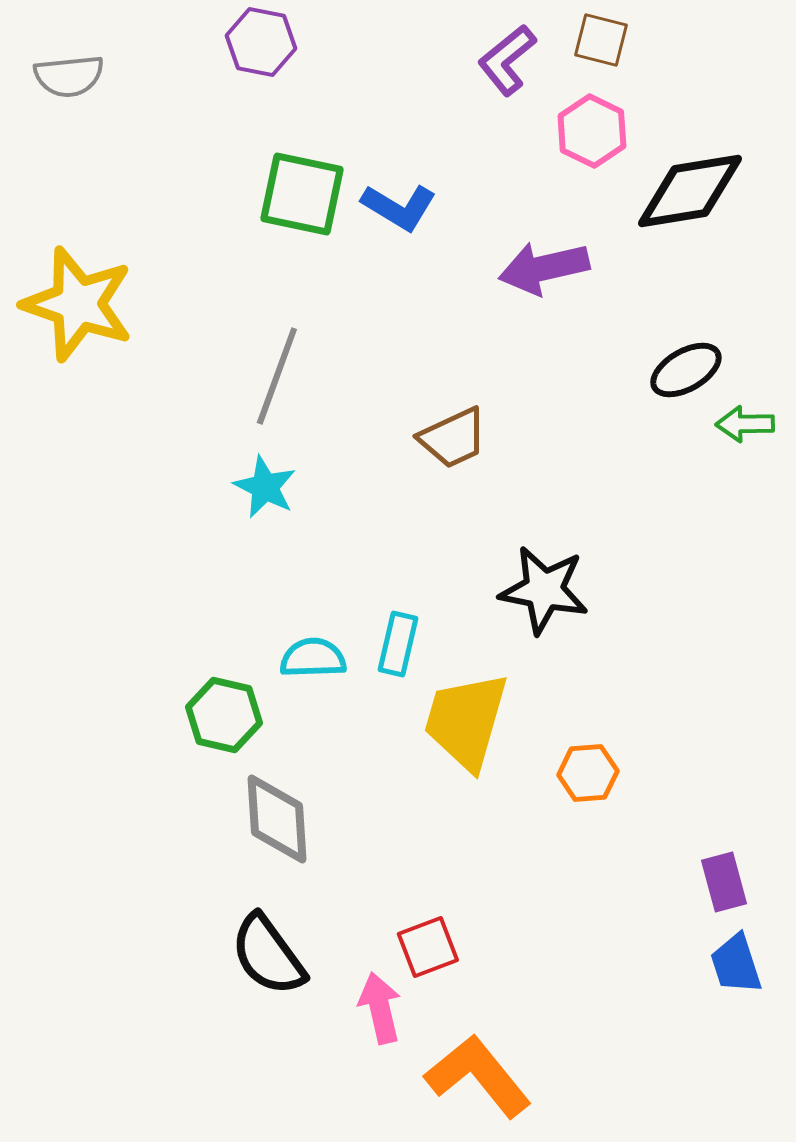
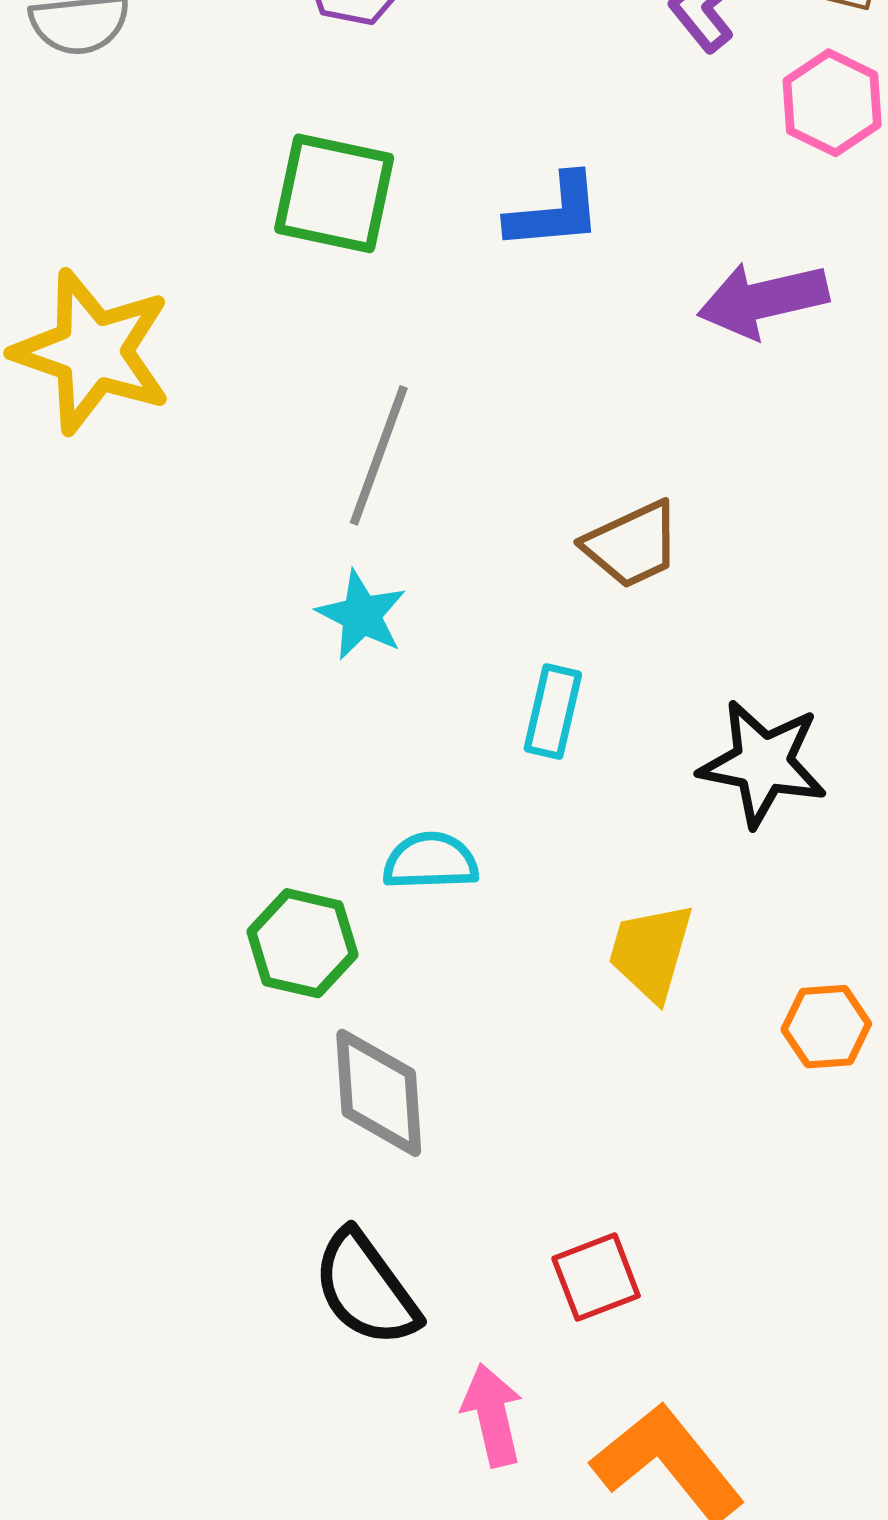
green square: (302, 194) -> (334, 193), moved
blue L-shape: (399, 207) -> (554, 212), turned -36
cyan rectangle: (398, 644) -> (553, 711), moved
yellow trapezoid: (466, 721) -> (651, 952), size x0.7
pink arrow: (380, 1008) -> (492, 1415), moved

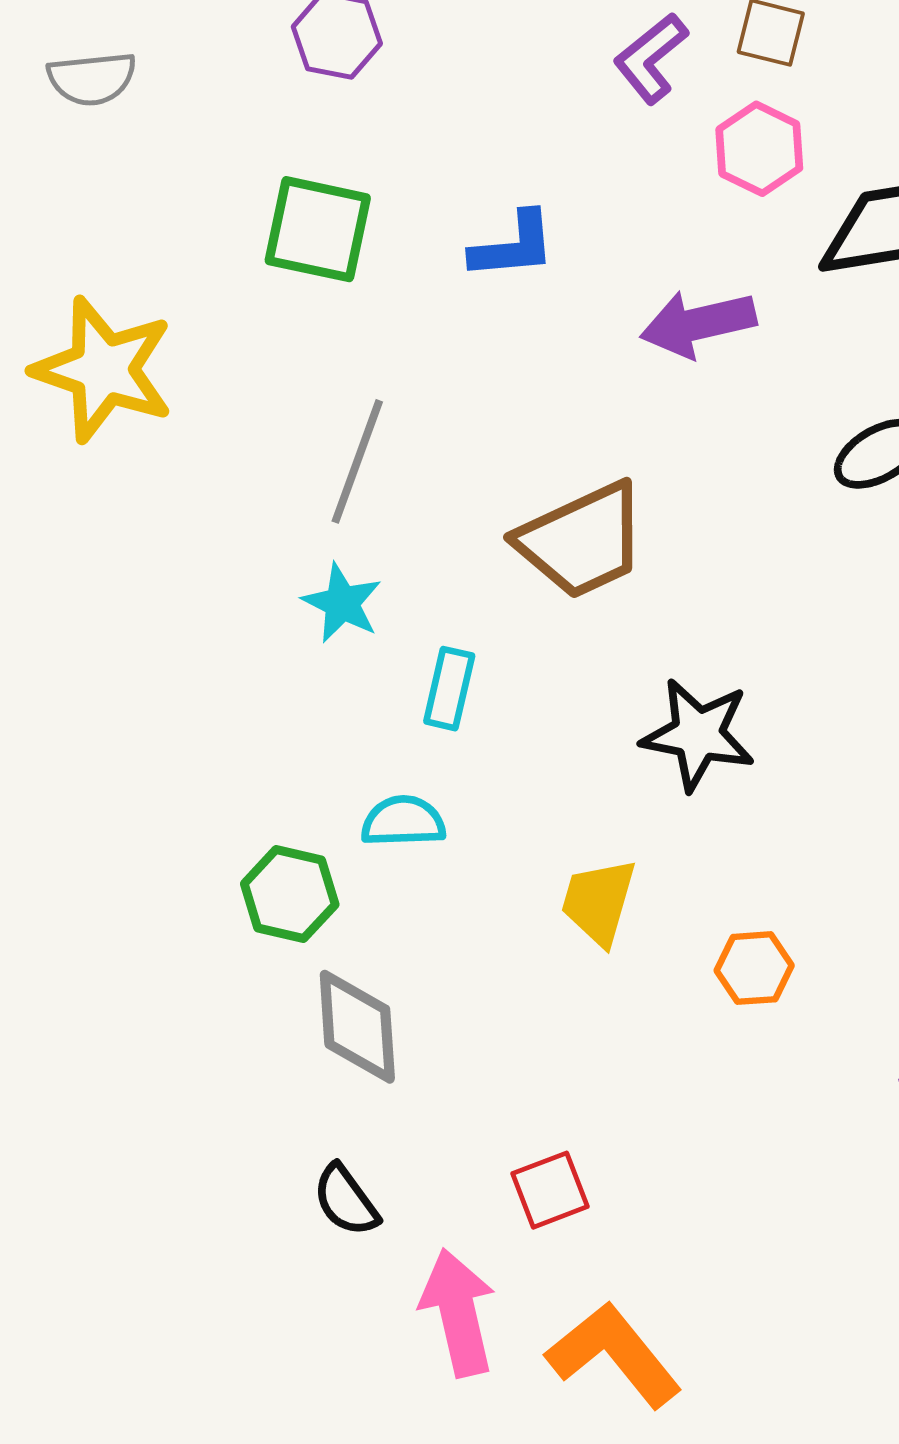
brown trapezoid: (632, 545) -> (582, 541), size x1.5
cyan rectangle: (553, 711) -> (449, 689), moved
black semicircle: (366, 1289) -> (346, 1200), size x0.7
pink arrow: (492, 1415) -> (458, 1313), size x1.4

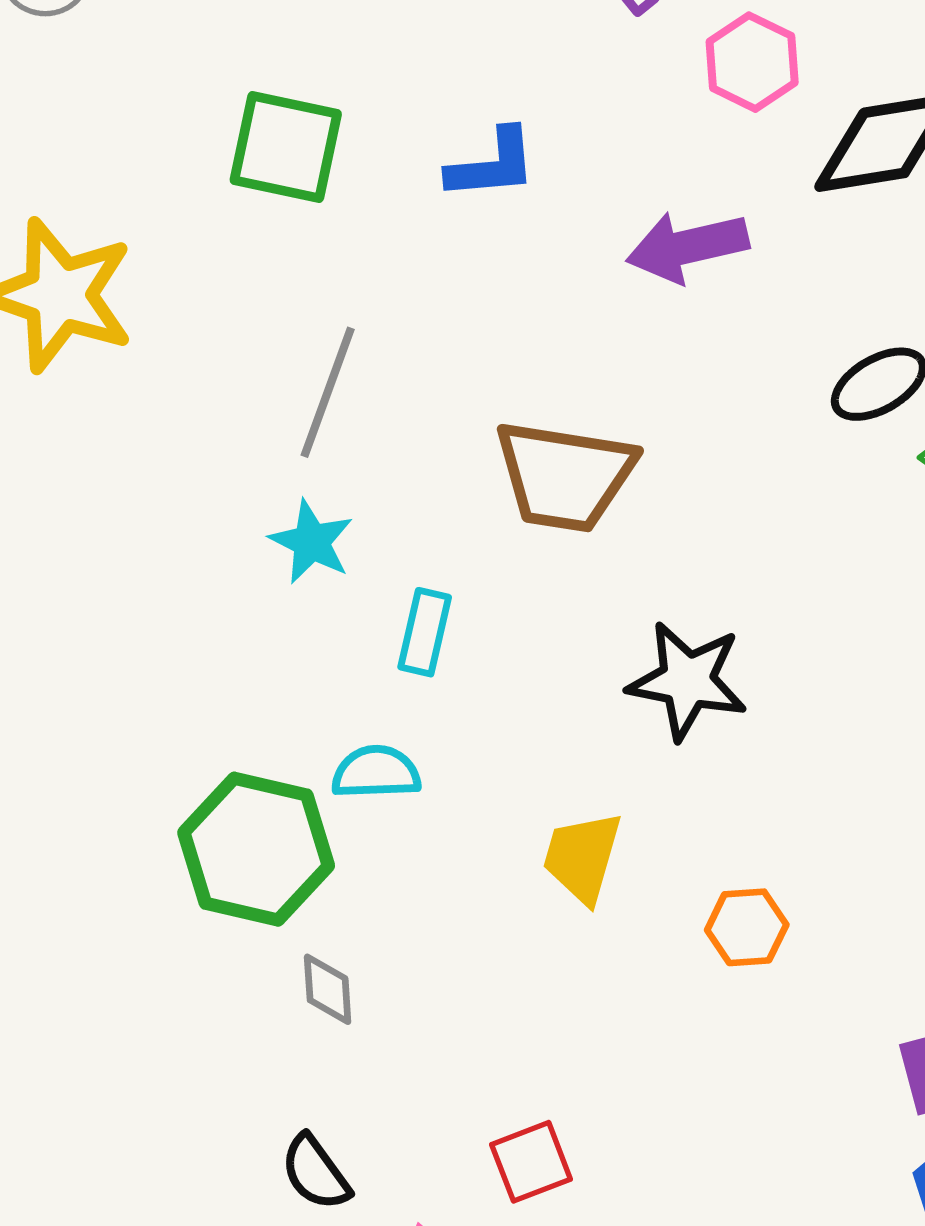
brown trapezoid: (582, 541) -> (565, 476), turned 34
green hexagon: (290, 894) -> (256, 849), size x1.5
gray diamond: (357, 1027) -> (328, 989), size x0.6

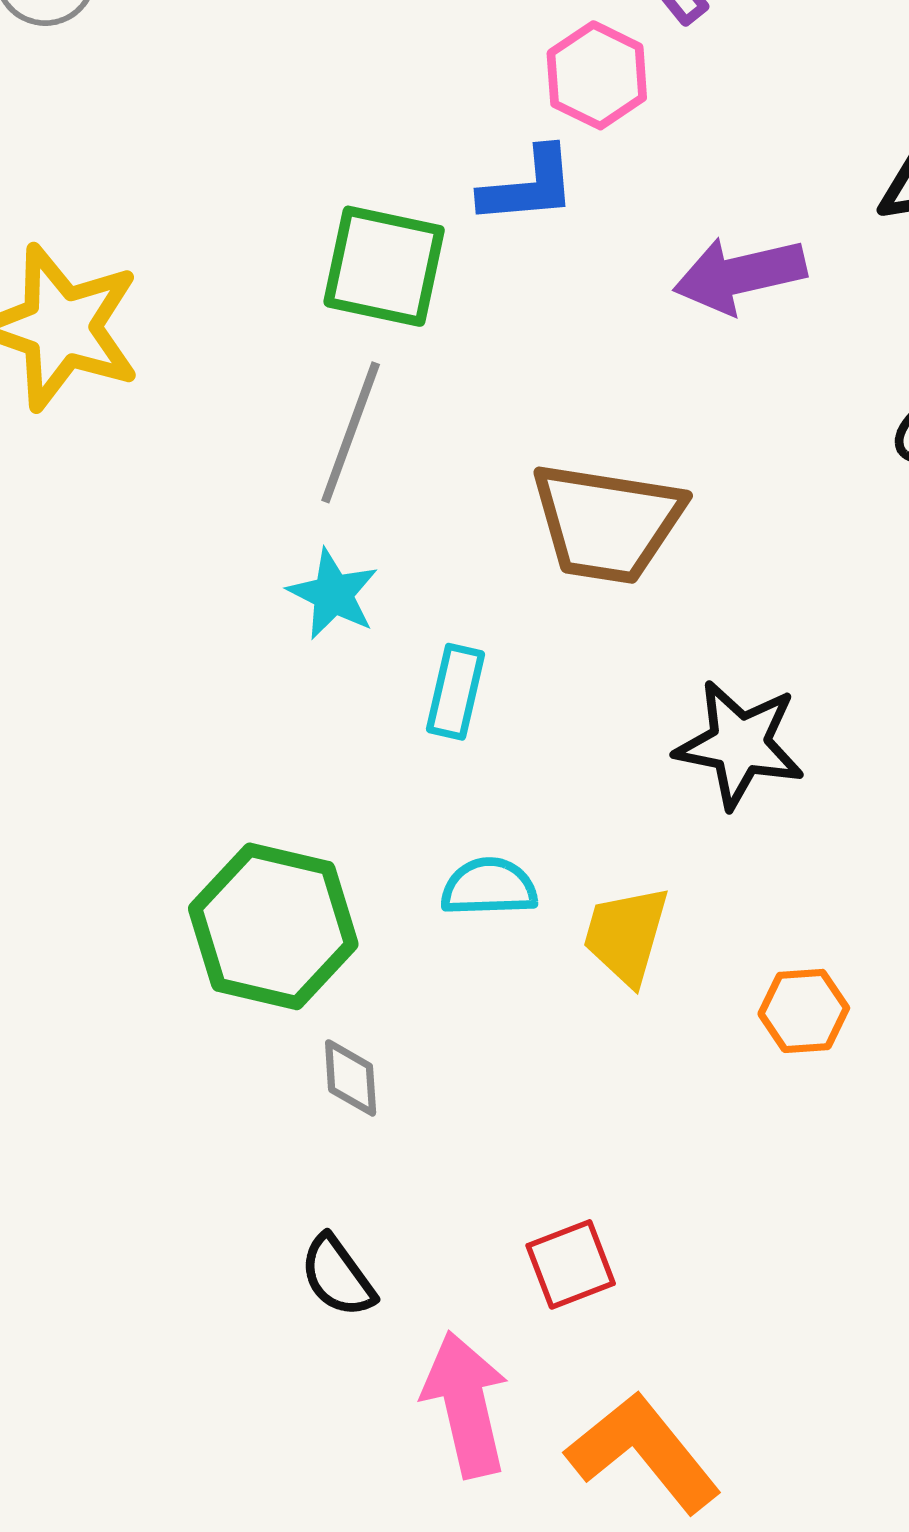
pink hexagon: (752, 62) -> (597, 75), moved
green square: (286, 147) -> (384, 266), moved
cyan semicircle: (376, 772) -> (489, 887), moved

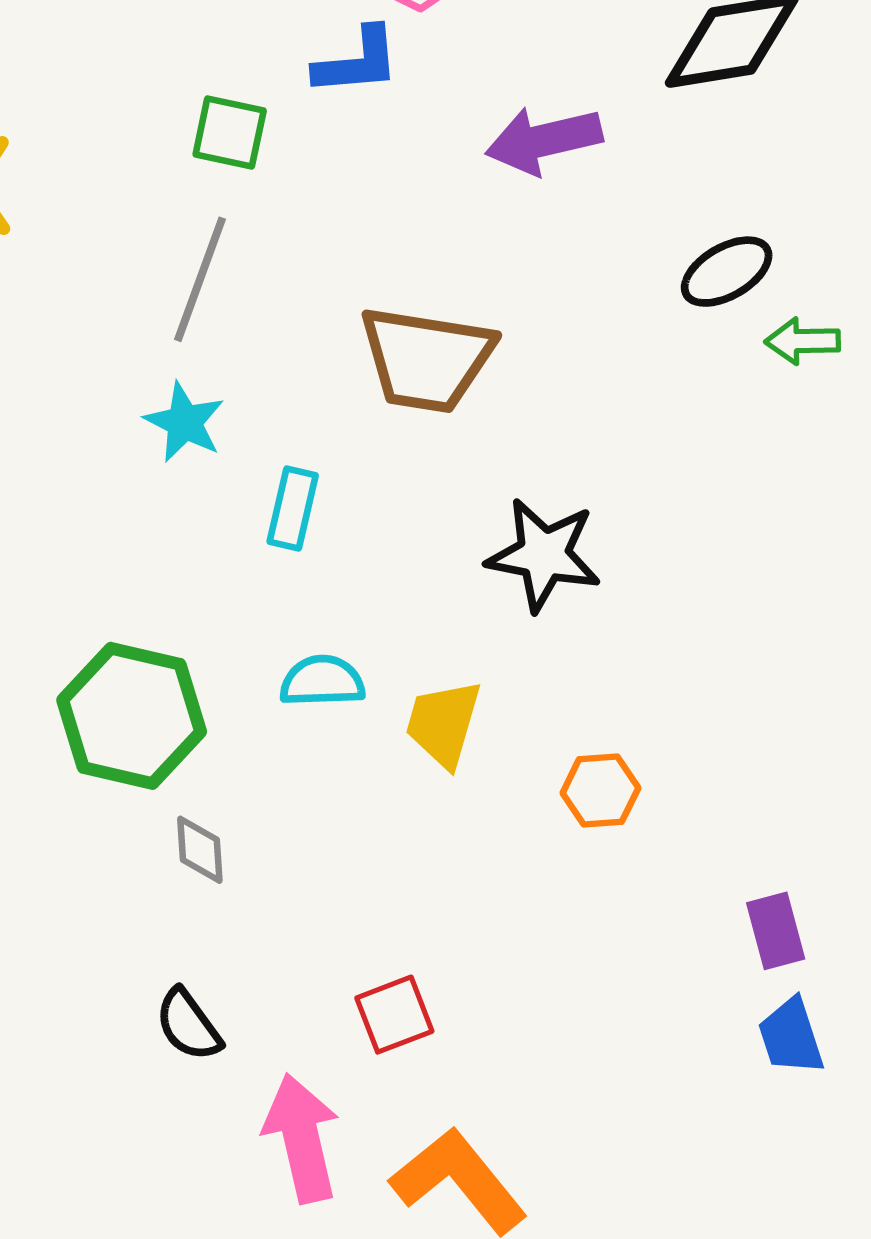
green square: (384, 266) -> (230, 132), size x0.7

